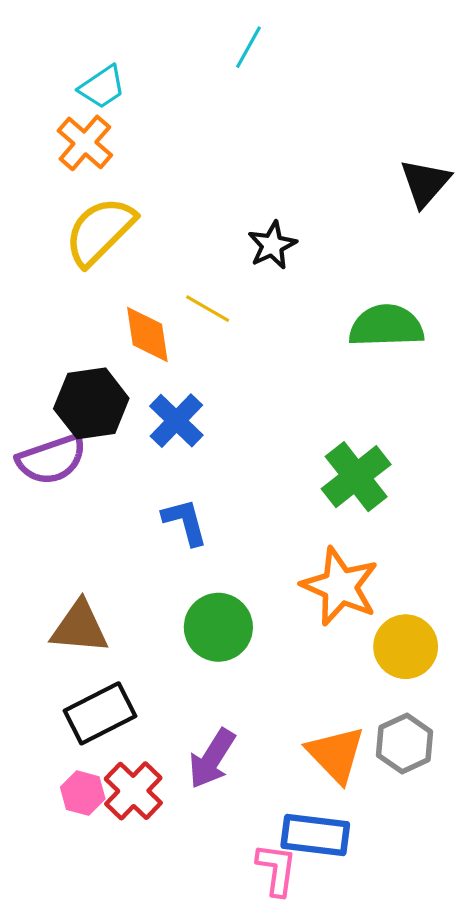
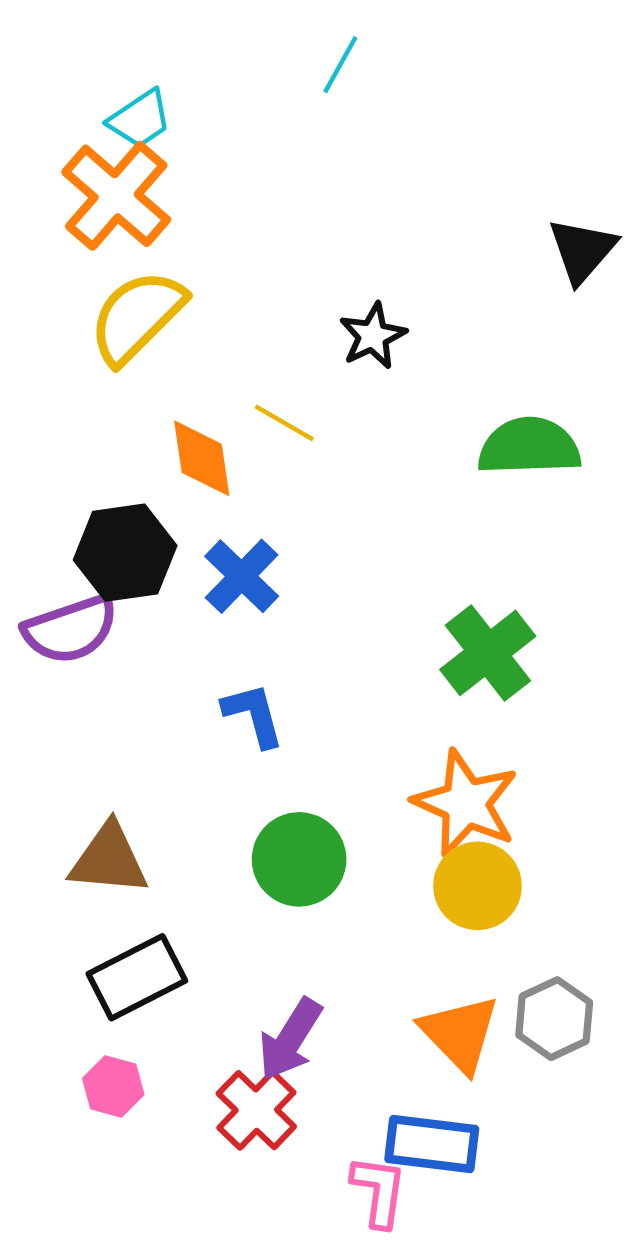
orange cross: (85, 143) -> (116, 196), size x1.4
yellow circle: (406, 647) -> (478, 886), moved
red cross: (133, 791) -> (256, 1110), moved

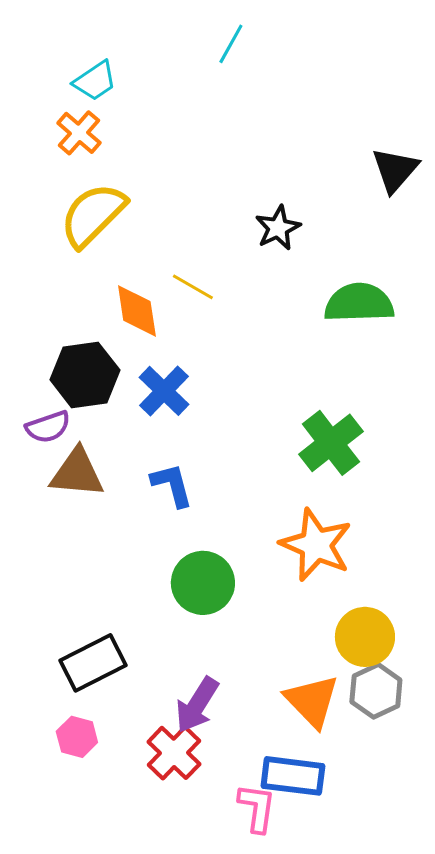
orange cross: (116, 196) -> (79, 133), size x0.6
black star: (373, 336) -> (278, 228), moved
purple semicircle: (71, 629) -> (48, 427), size x0.7
brown triangle: (109, 859) -> (77, 473), moved
yellow circle: (478, 886) -> (365, 637), moved

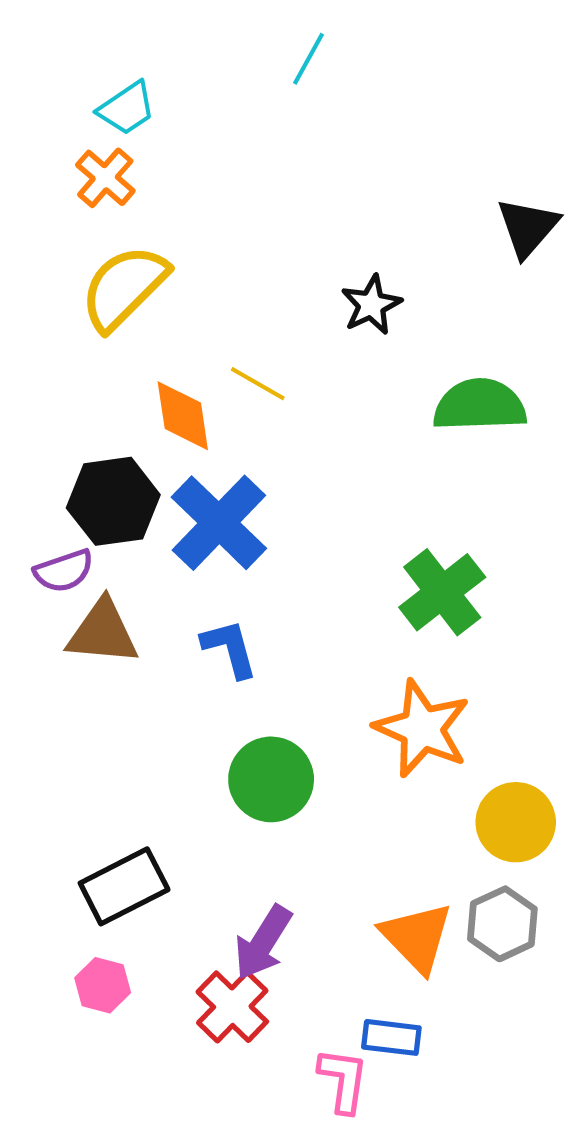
blue cross: (164, 391) -> (219, 523), size x1.4
yellow circle: (365, 637) -> (516, 822), moved
blue rectangle: (293, 776) -> (391, 1037), size x0.7

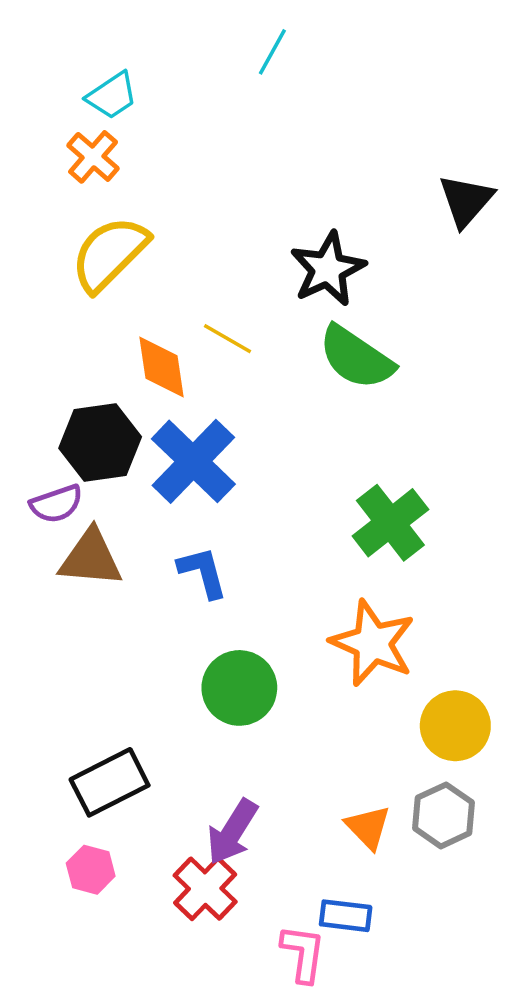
black star: (371, 305) -> (328, 269), size x1.4
green semicircle: (480, 405) -> (356, 358), moved, turned -144
orange triangle: (417, 937) -> (368, 827), size x0.7

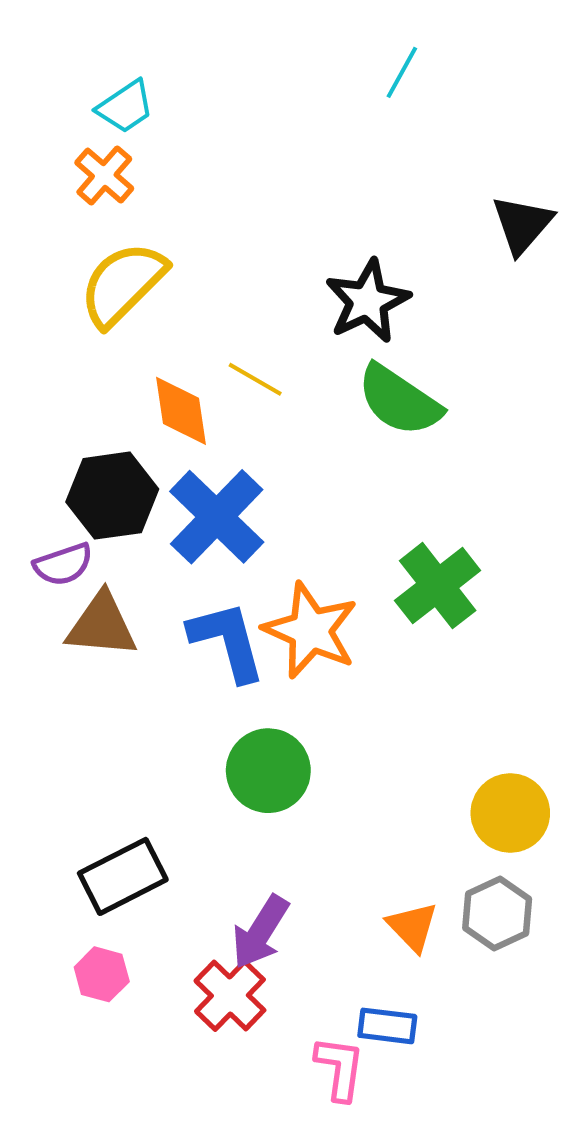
cyan line: (272, 52) -> (402, 72), moved
blue L-shape: (203, 572) -> (227, 641), size x1.4
orange star: (373, 643) -> (311, 630), moved

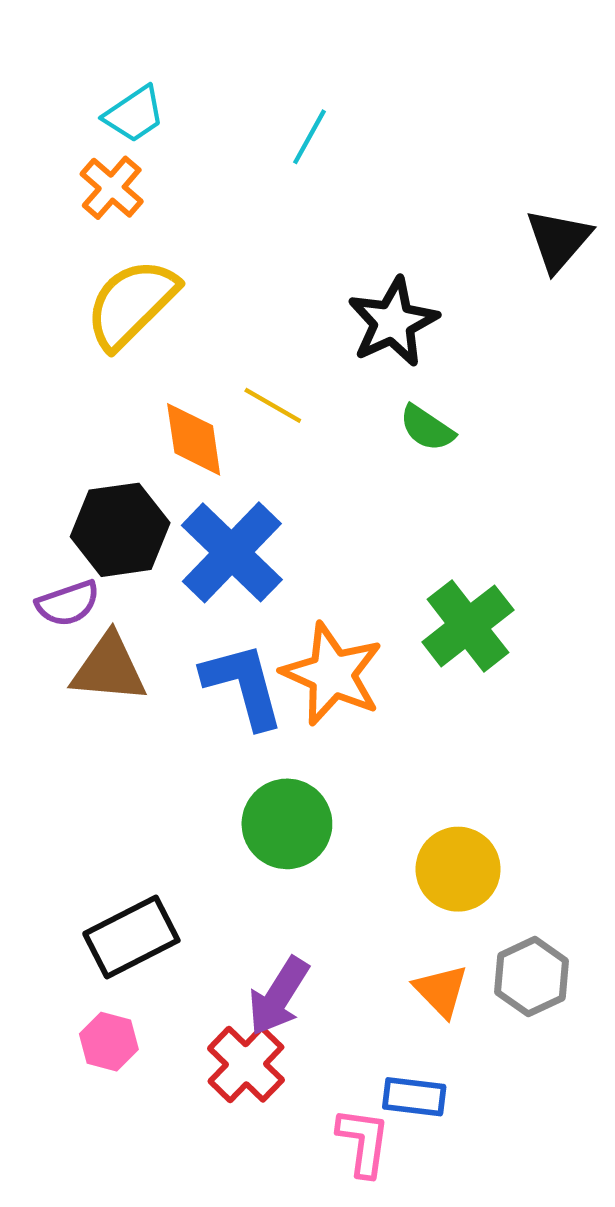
cyan line: (402, 72) -> (310, 137), moved
green semicircle: (399, 400) -> (427, 428), size x0.6
yellow circle: (510, 813) -> (458, 869), moved

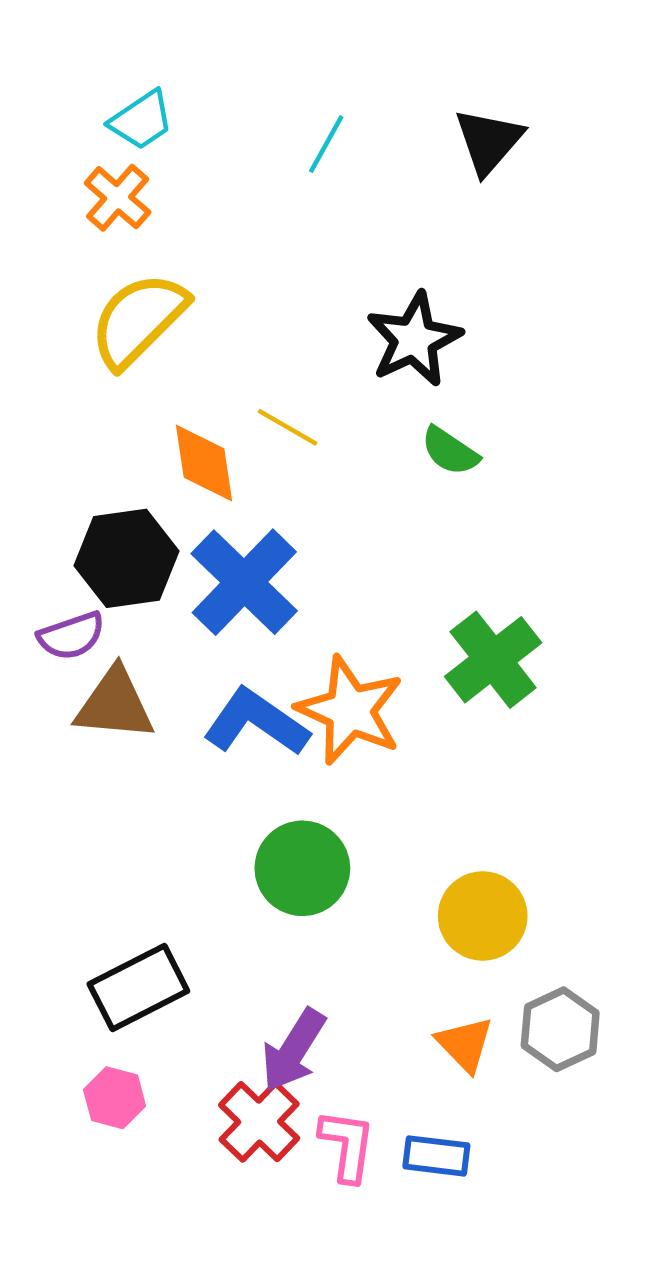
black triangle: (558, 240) -> (489, 141), moved
blue L-shape: (243, 685) -> (256, 722), turned -40
pink L-shape: (363, 1142) -> (347, 1145), moved

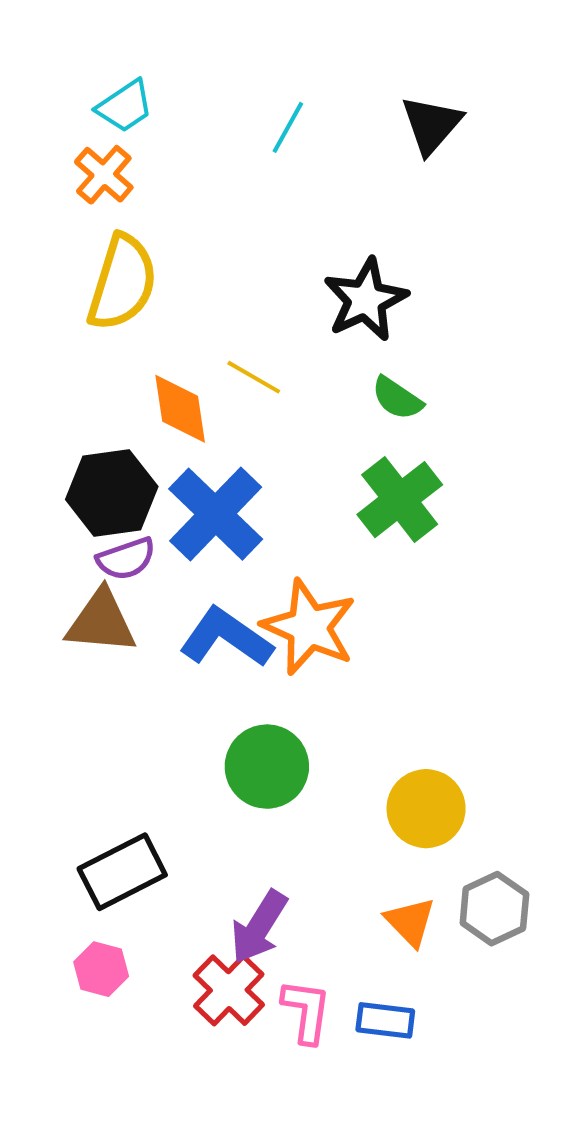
yellow semicircle: (138, 320) -> (122, 283), turned 152
purple semicircle: (71, 636) -> (126, 559), moved
green cross: (493, 660) -> (400, 500), moved

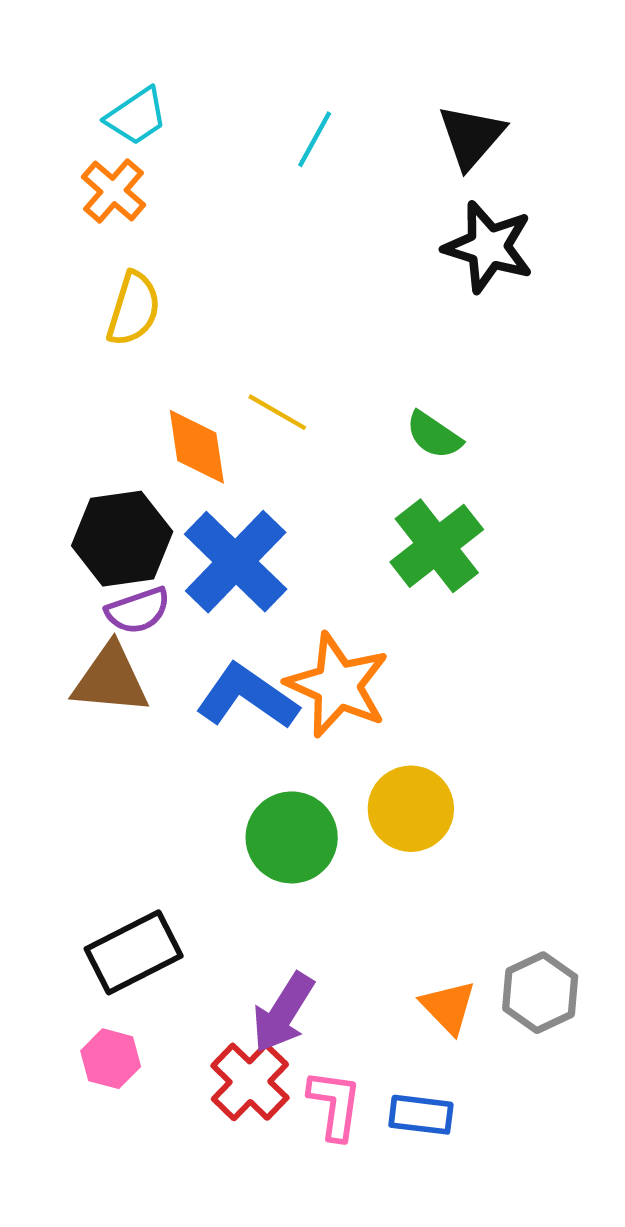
yellow semicircle: (122, 283) -> (134, 309), size x0.7
black star: (366, 300) -> (488, 247), moved, turned -30
yellow circle: (426, 809) -> (411, 809), moved

